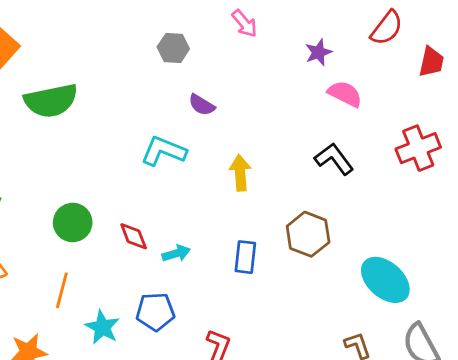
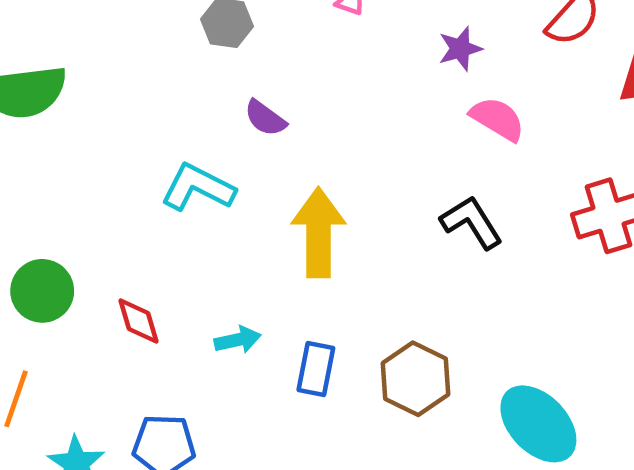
yellow arrow: (240, 173) -> (318, 233), size x1.5
brown hexagon: (308, 234) -> (416, 379), moved
cyan arrow: (176, 253) -> (238, 340), moved

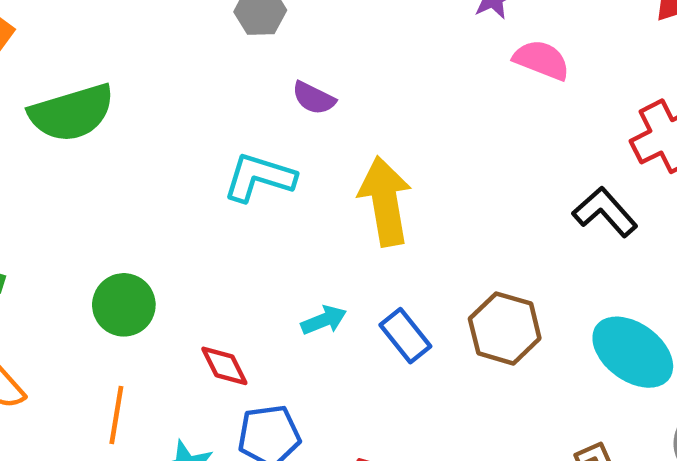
black L-shape: (472, 222) -> (605, 212), moved
red diamond: (138, 321) -> (224, 366), moved
blue rectangle: (316, 369) -> (405, 336), turned -40

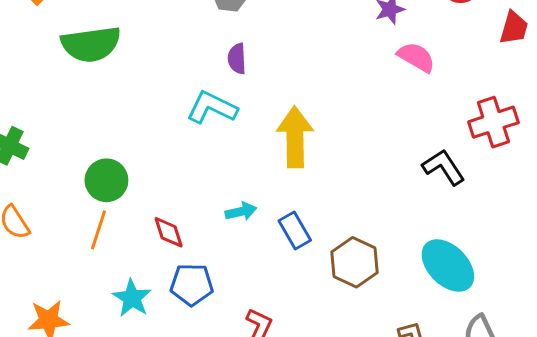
purple semicircle: (314, 98) -> (237, 59), moved, turned 52
brown hexagon: (505, 328) -> (355, 262), moved
orange line: (116, 415) -> (98, 230), moved

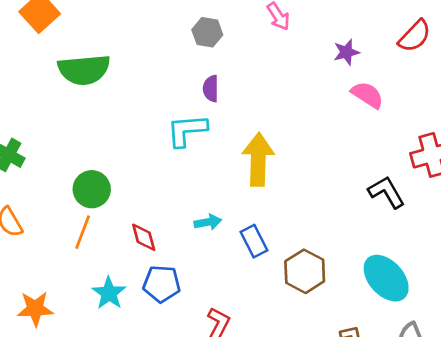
cyan L-shape: (212, 108) -> (187, 130), turned -33

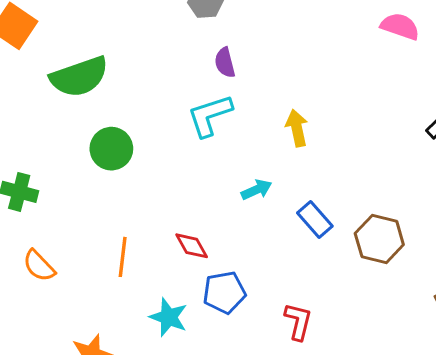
yellow arrow: (258, 159) -> (297, 128), size x0.6
green circle: (92, 189) -> (111, 149), moved
cyan arrow: (208, 222) -> (256, 190), moved

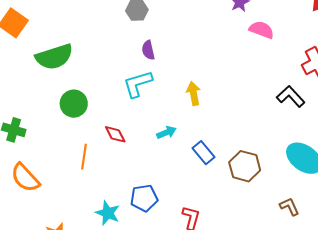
red diamond: (192, 246) -> (115, 134), moved
orange line: (123, 257) -> (84, 157), moved
orange semicircle: (39, 266) -> (25, 178), size x1.4

